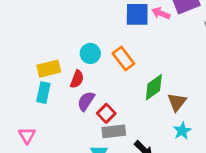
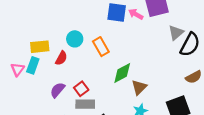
purple semicircle: (86, 101) -> (58, 90), moved
pink triangle: (27, 135) -> (17, 69), moved

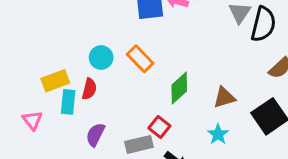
cyan rectangle: (33, 65) -> (68, 102), moved
brown triangle: (139, 87) -> (224, 97), moved, turned 42
red square: (81, 89) -> (159, 127), moved

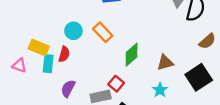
yellow rectangle: (55, 81) -> (39, 48), turned 42
pink triangle: (32, 120) -> (19, 65), moved, turned -35

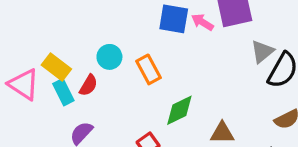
cyan rectangle: (48, 64) -> (63, 92), turned -48
pink triangle: (19, 65) -> (24, 84), size x1.5

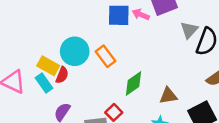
cyan circle: (109, 57) -> (75, 51), size x1.5
yellow rectangle: (56, 67) -> (48, 66), moved

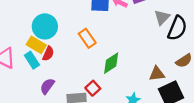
cyan circle: (75, 51) -> (45, 26), moved
brown triangle: (168, 96) -> (157, 74), moved

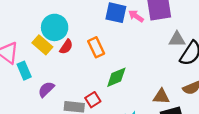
gray triangle: (162, 17) -> (177, 39), turned 35
red semicircle: (48, 54) -> (66, 47), moved
cyan rectangle: (32, 60) -> (24, 71), moved

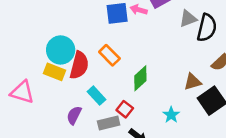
red semicircle: (66, 47) -> (79, 65), size x1.6
cyan rectangle: (24, 71) -> (97, 96), moved

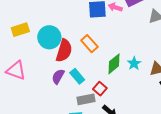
yellow rectangle: (54, 72) -> (20, 30), moved, turned -42
purple semicircle: (74, 115) -> (58, 77), moved
cyan star: (171, 115) -> (134, 63), moved

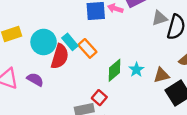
cyan rectangle: (77, 76) -> (70, 42), moved
purple semicircle: (58, 77) -> (35, 79), moved, turned 91

